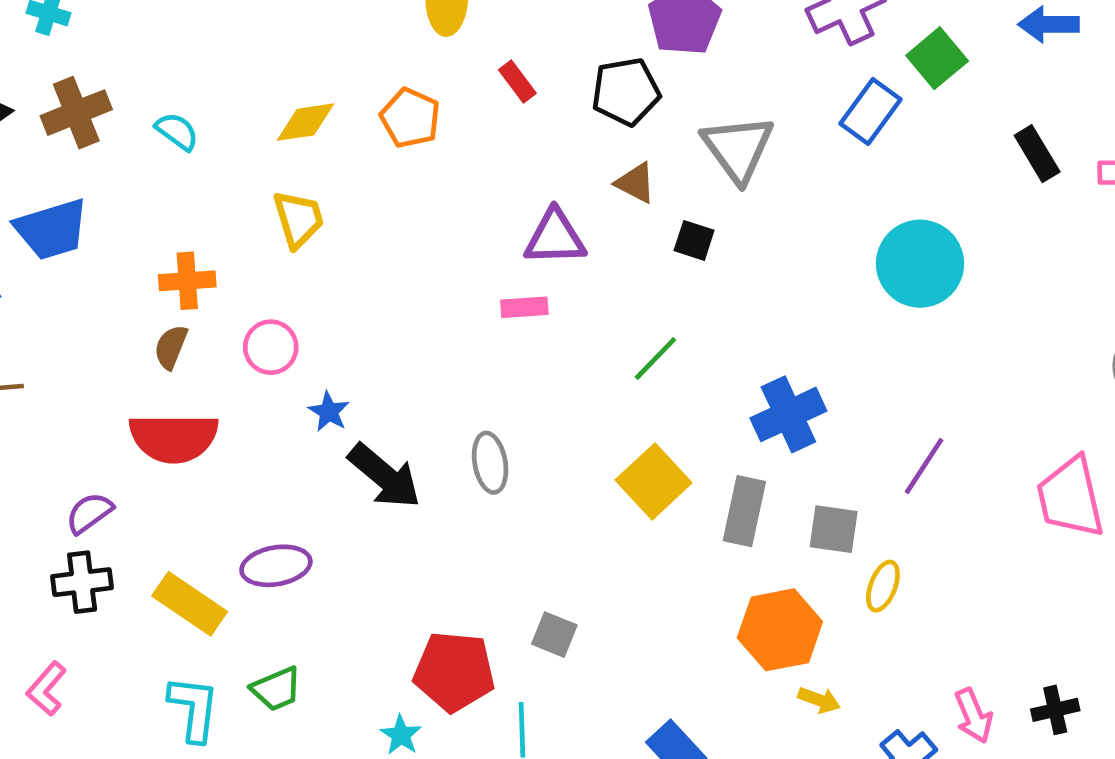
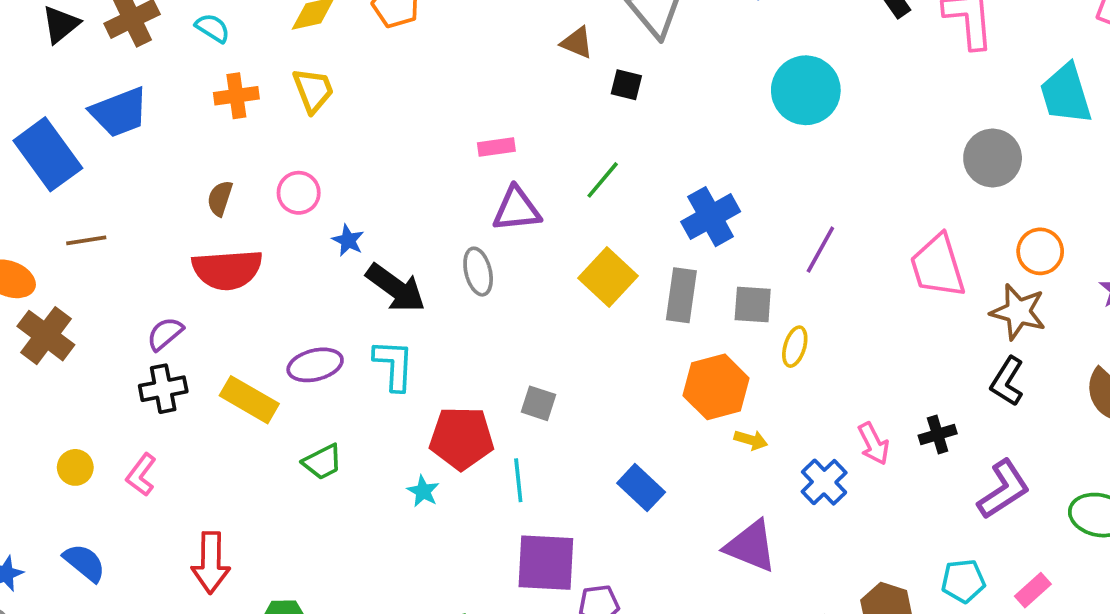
purple triangle: (555, 237) -> (517, 209), moved
orange cross: (187, 281) -> (236, 96), moved
cyan L-shape: (194, 709) -> (394, 365), moved

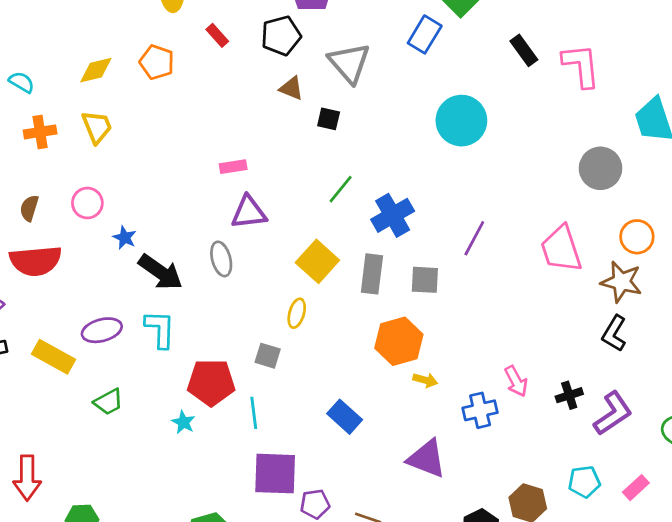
green line: (603, 180) -> (341, 189), moved
yellow ellipse: (795, 347) -> (297, 313), moved
black cross: (938, 434) -> (569, 395), moved
blue cross: (824, 482) -> (480, 410), turned 32

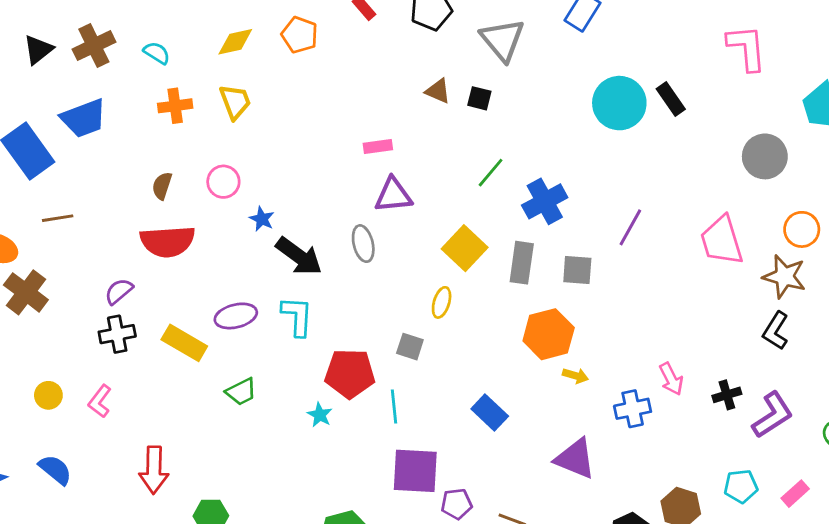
black rectangle: (524, 50) -> (671, 99), moved
brown triangle: (291, 88) -> (438, 91), moved

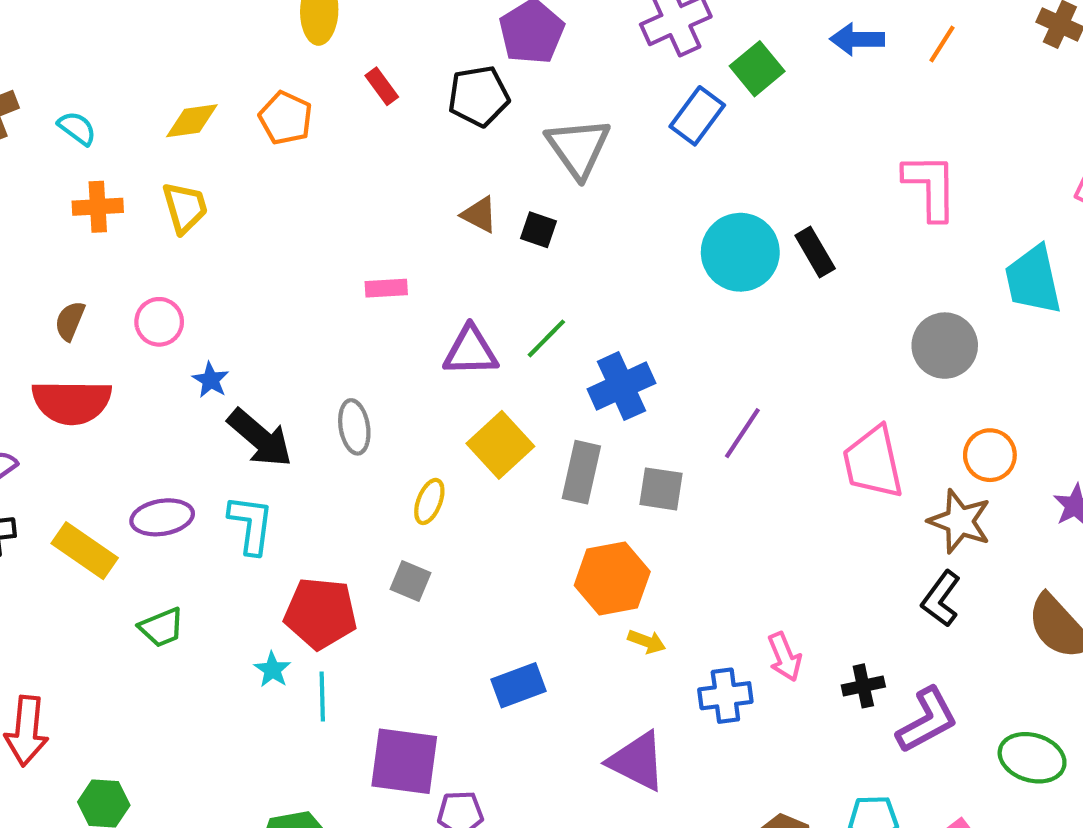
purple triangle: (393, 195) -> (471, 351), moved
yellow ellipse: (442, 302) -> (429, 501), moved
cyan line: (394, 407) -> (322, 696), moved
blue rectangle: (490, 413) -> (518, 685), turned -68

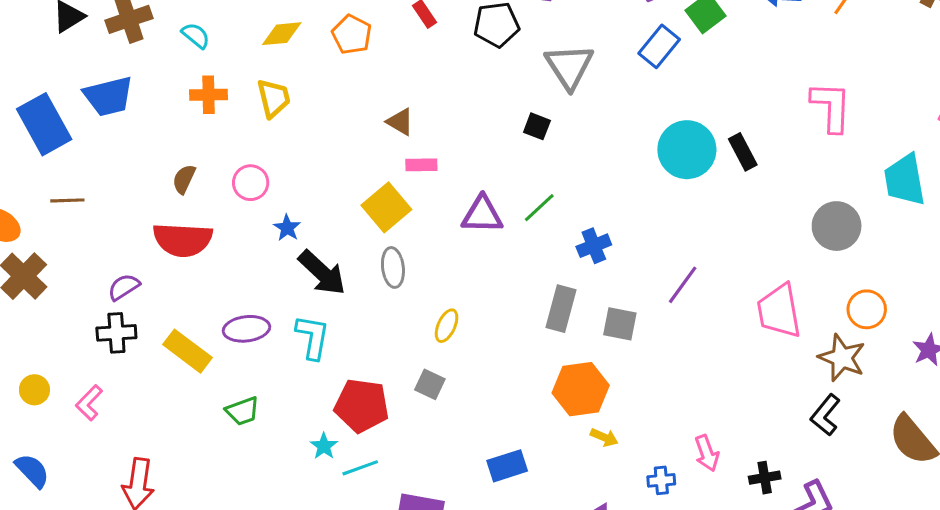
brown triangle: (479, 215) -> (400, 122), moved
blue cross: (621, 386) -> (594, 246), size x0.7
yellow square: (500, 445) -> (386, 207), moved
cyan line: (322, 696) -> (360, 468), turned 69
blue cross: (725, 696) -> (661, 480), size x0.7

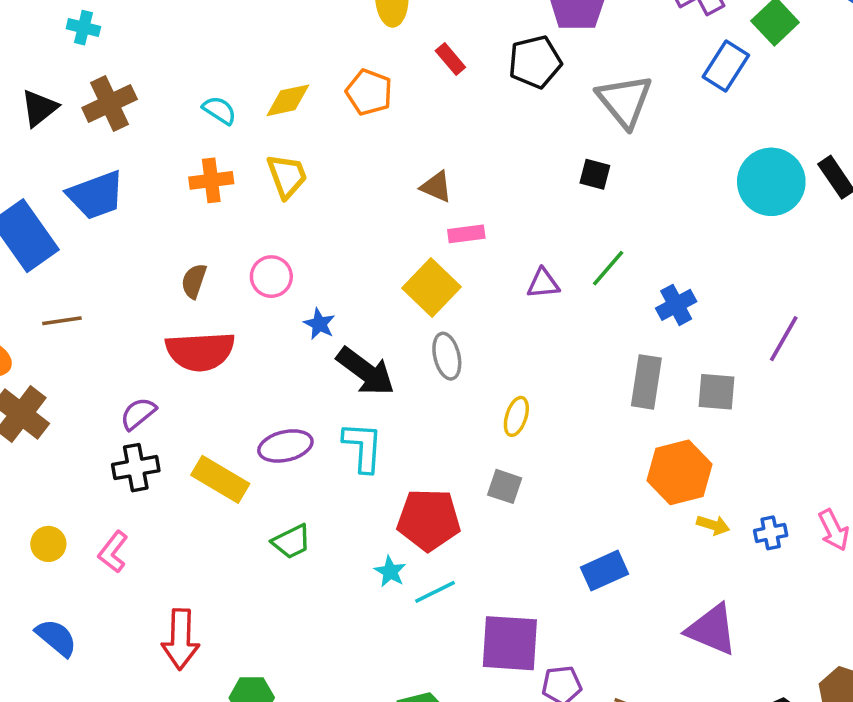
cyan semicircle: (196, 35) -> (219, 110), moved
purple triangle: (482, 215) -> (543, 283), size x0.7
blue cross: (661, 480) -> (771, 533), moved

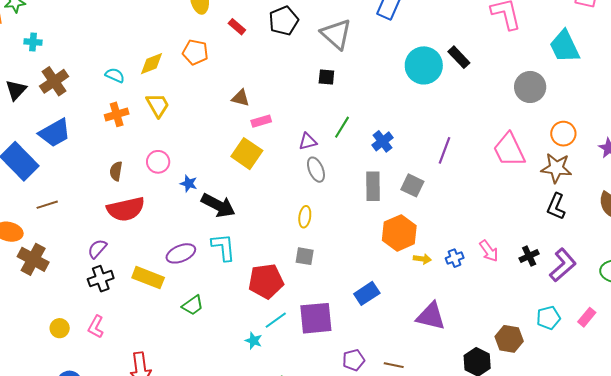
gray ellipse: (447, 356) -> (316, 170), moved
gray square: (716, 392) -> (412, 185), turned 30
cyan star: (390, 572) -> (254, 341), moved
purple square: (510, 643) -> (316, 318), moved

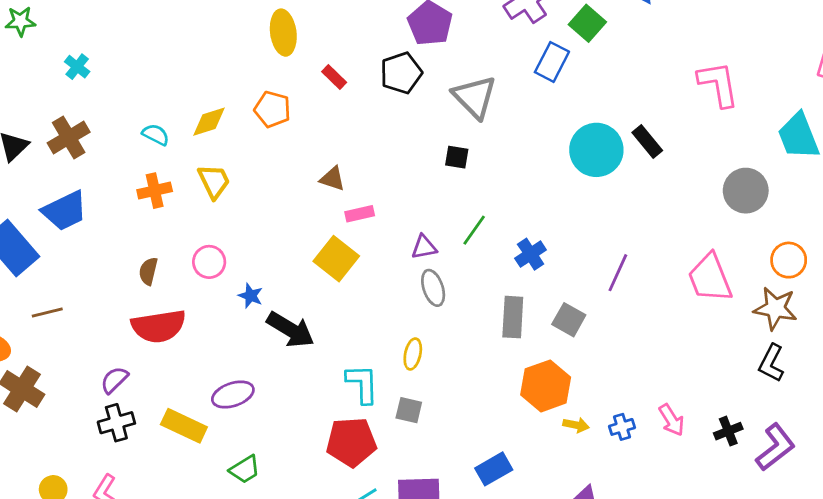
cyan cross: (33, 42) -> (77, 67), moved, turned 30
cyan L-shape: (223, 247) -> (362, 384), moved

